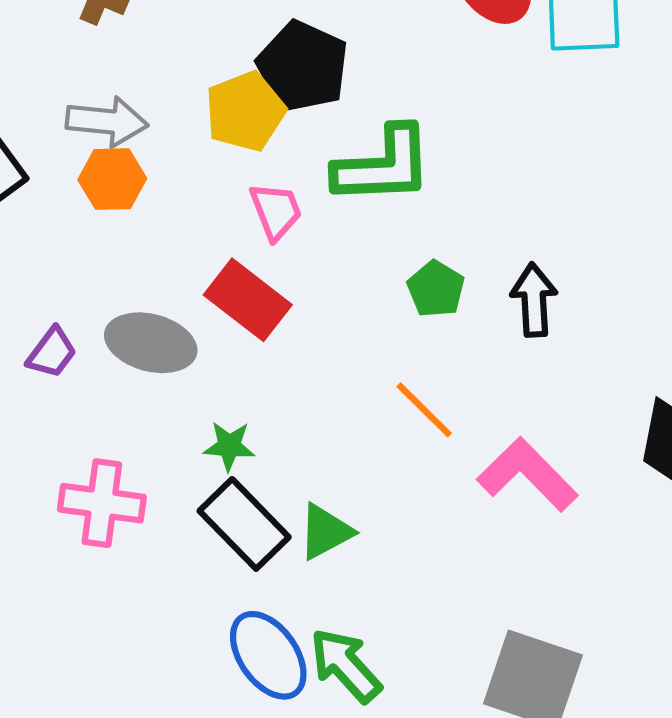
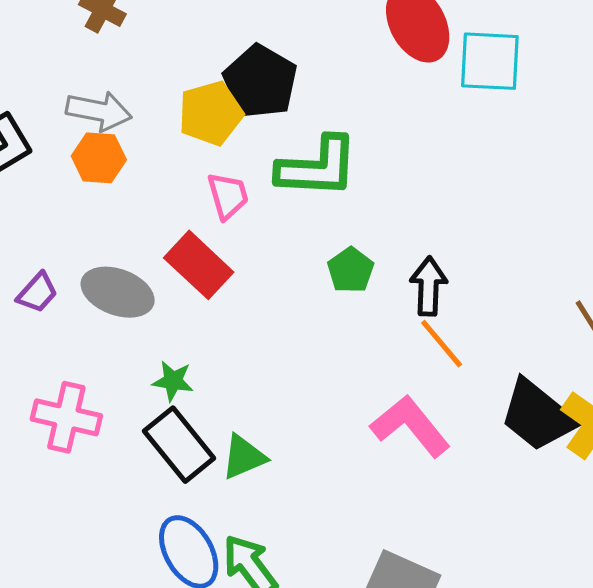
orange line: (424, 410) -> (442, 344), moved

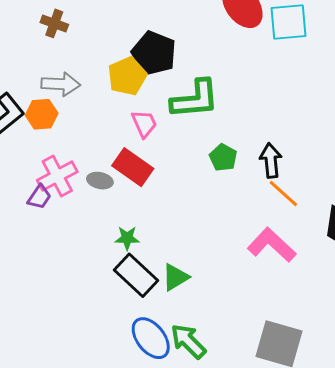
orange hexagon: (99, 158) -> (42, 114), moved
gray ellipse: (118, 292) -> (100, 181), moved, size x0.6
pink cross: (66, 417) -> (57, 176), moved, turned -33

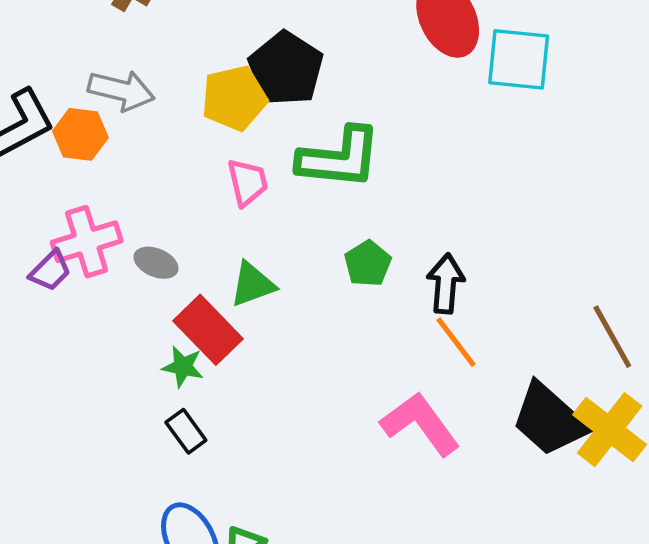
red rectangle: (133, 167) -> (208, 330), moved
black rectangle: (136, 275) -> (186, 431), size x0.6
green triangle: (175, 277) -> (252, 284), moved

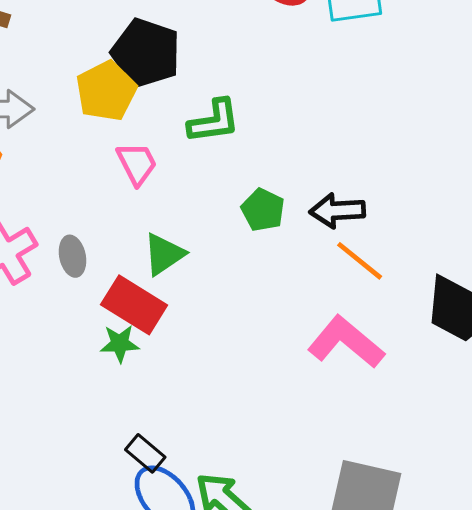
green L-shape: (339, 158) -> (214, 121), size x0.7
gray ellipse: (156, 263) -> (72, 256), turned 69
black arrow: (446, 284) -> (337, 211), turned -84
black rectangle: (186, 431) -> (145, 453), moved

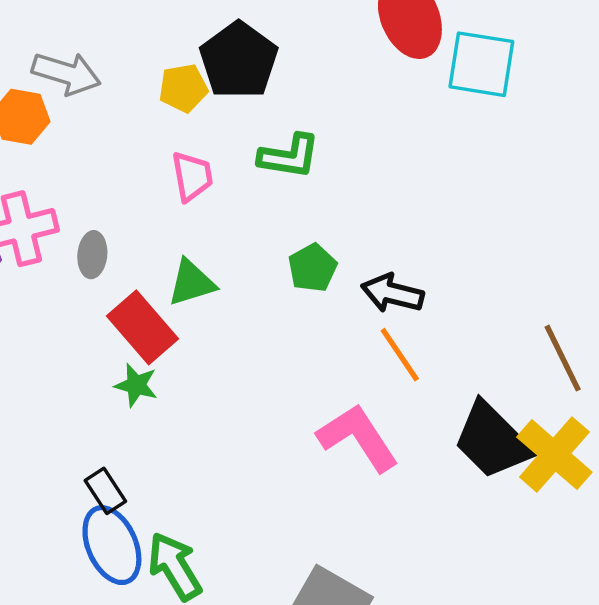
yellow pentagon: (106, 91) -> (183, 88), size x0.7
green star: (120, 344) -> (136, 385), moved

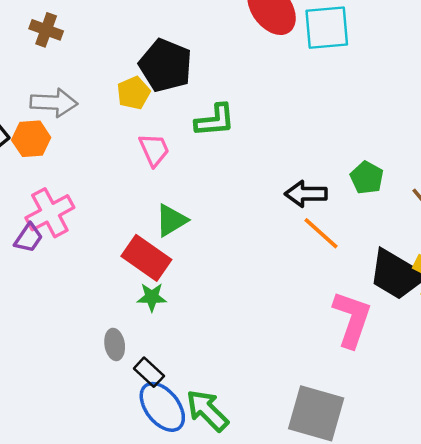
gray ellipse: (92, 255) -> (115, 344), moved
green pentagon: (312, 268) -> (367, 178), moved
pink L-shape: (358, 438) -> (352, 319), moved, turned 66

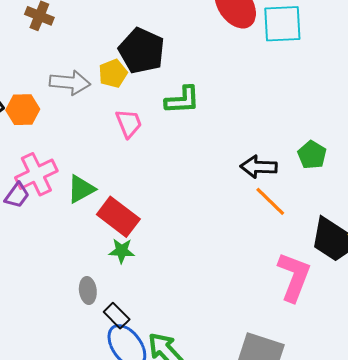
gray arrow: (54, 103) -> (70, 83), moved
green triangle: (171, 220) -> (81, 189), moved

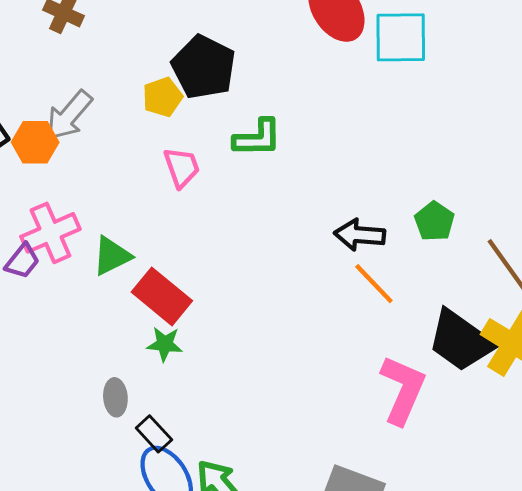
gray arrow: (70, 83) -> (69, 115), moved, turned 123

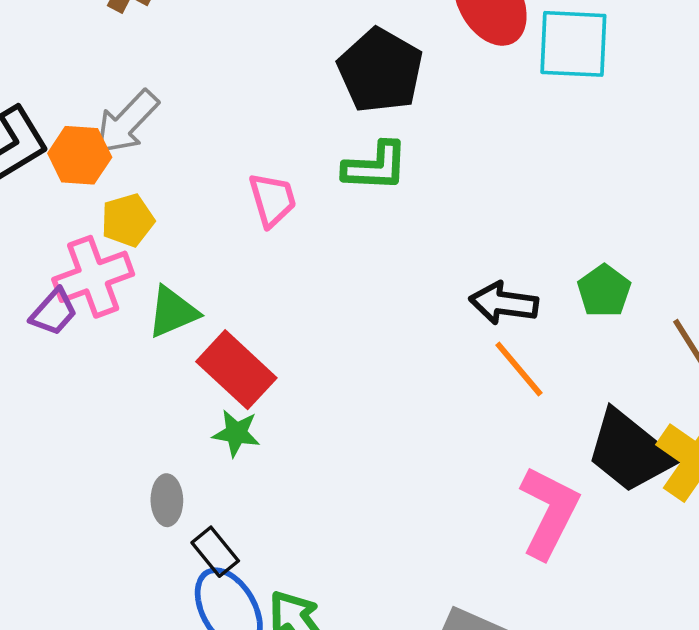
black pentagon: (204, 67) -> (380, 71), moved
yellow pentagon: (162, 97) -> (128, 220), moved

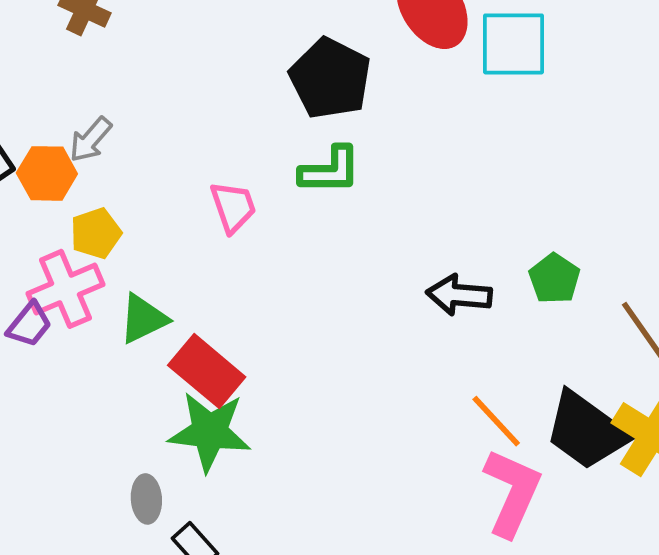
gray arrow: (127, 122) -> (90, 140), size x0.7
orange line: (519, 369) -> (496, 421), moved
green star: (236, 433) -> (210, 432), size x1.8

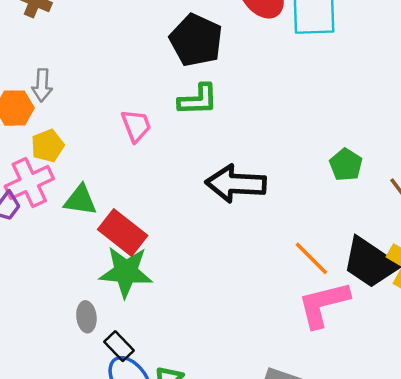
gray arrow: (90, 140) -> (42, 85), turned -36
black arrow: (459, 295) -> (236, 184), moved, size x1.4
green triangle: (143, 319) -> (80, 200), turned 36
pink L-shape: (512, 493) -> (323, 304), turned -126

